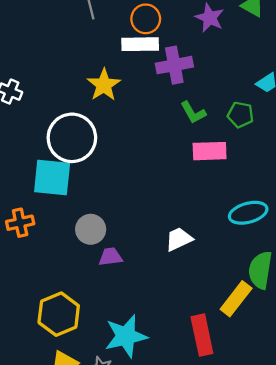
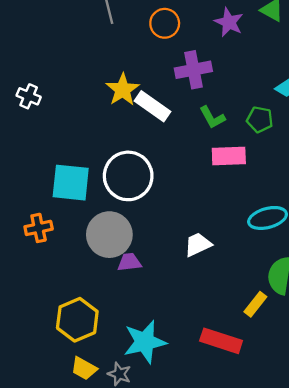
white rectangle: (140, 44) -> (152, 106), moved, turned 36
white circle: (72, 138) -> (128, 176), moved
gray circle: (91, 229) -> (109, 235), size x1.5
yellow rectangle: (236, 299) -> (255, 304), size x0.7
red rectangle: (202, 335) -> (221, 341), turned -60

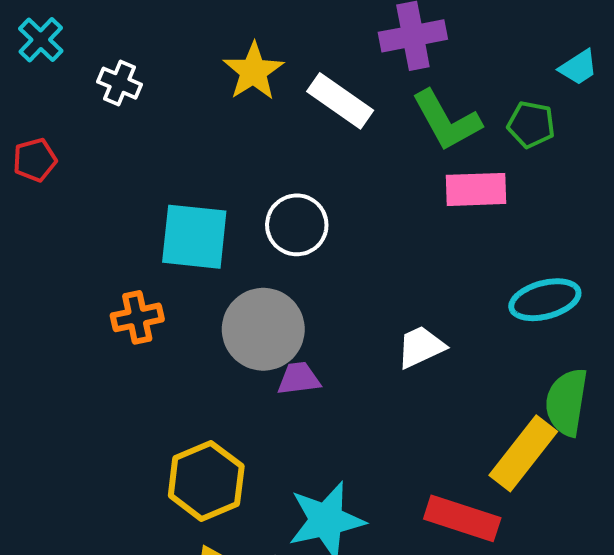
yellow star: (123, 90) -> (253, 71), moved
green L-shape: (212, 117) -> (446, 121), size x1.5
white circle: (128, 176) -> (297, 225), size x0.7
yellow rectangle: (255, 304) -> (523, 453), size x1.6

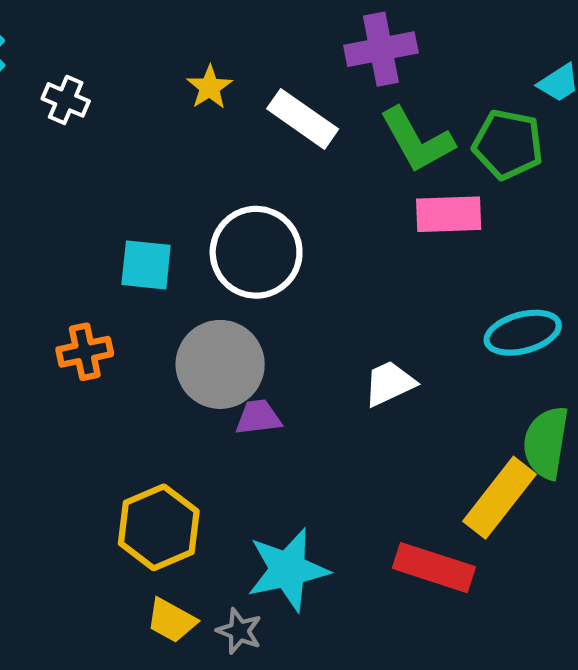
yellow star: (253, 71) -> (210, 87), size x0.7
green pentagon: (531, 124) -> (508, 144), size x1.4
white circle: (297, 225) -> (256, 252), size x1.4
cyan square: (194, 237) -> (146, 265), size x0.7

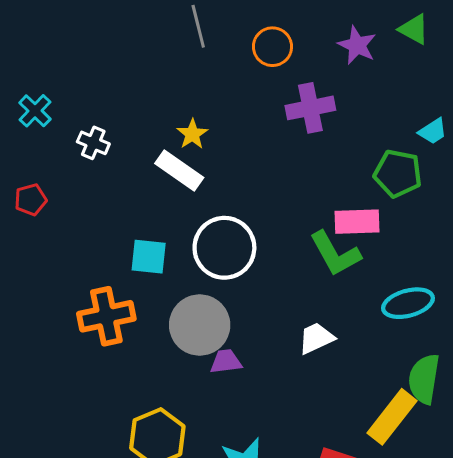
white rectangle: (303, 119) -> (179, 171), moved
green L-shape: (417, 140) -> (335, 254), moved
orange cross: (85, 352) -> (106, 316), size x1.5

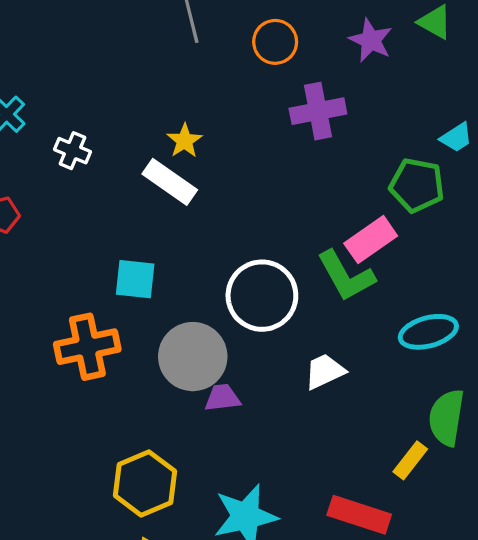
pink rectangle: (357, 222) -> (371, 240), turned -33
white circle: (224, 248) -> (262, 296), moved
yellow rectangle: (392, 417) -> (410, 460), size x0.6

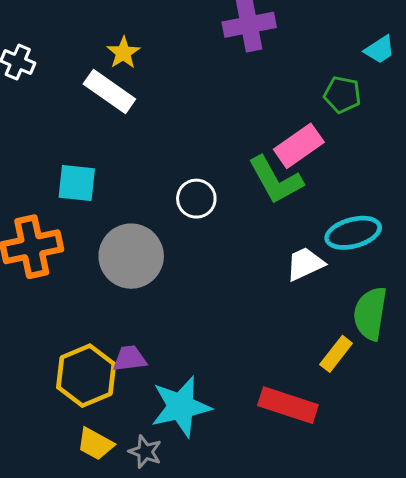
green pentagon: (417, 185) -> (342, 95), size x0.7
white circle: (262, 296) -> (196, 199), size x0.6
white trapezoid: (325, 371) -> (305, 264), moved
purple trapezoid: (222, 398) -> (130, 359), moved

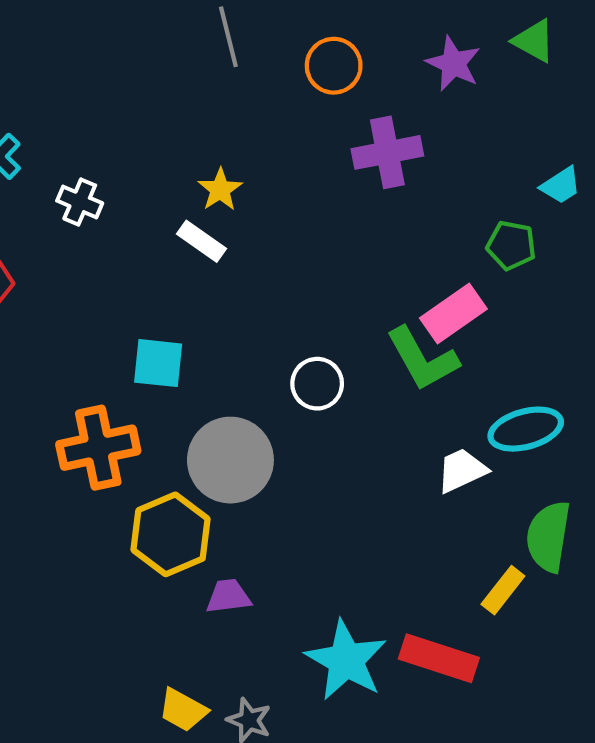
white rectangle: (109, 91) -> (202, 241), size x0.7
yellow hexagon: (86, 376) -> (171, 534), moved
cyan star: (181, 407) -> (346, 660), moved, turned -30

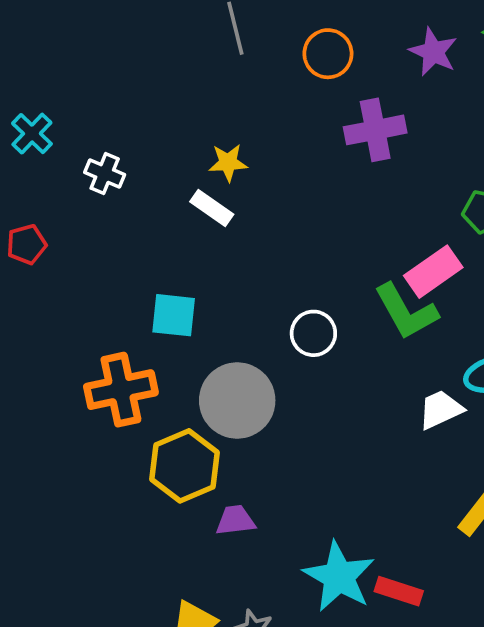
yellow star: (220, 190) -> (228, 163), turned 30
red rectangle: (439, 658) -> (399, 591), moved, size x0.7

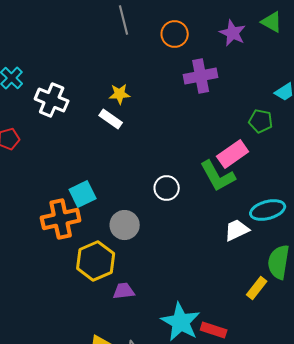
white cross: (105, 174) -> (52, 100), size x1.5
cyan square: (174, 315) -> (83, 194), moved, turned -32
gray circle: (237, 400) -> (125, 225), size x0.7

